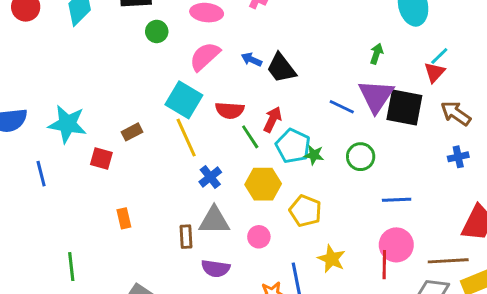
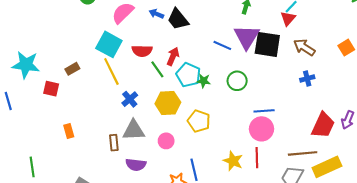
pink circle: (396, 245) -> (262, 129), moved
yellow star: (332, 259) -> (233, 161), moved

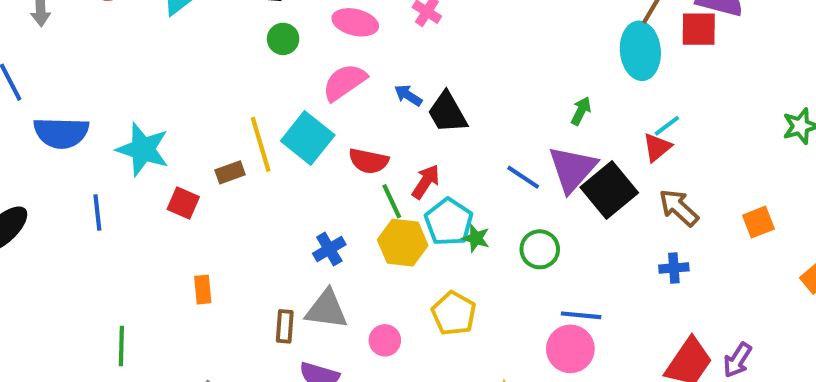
black square: (267, 44) -> (609, 190), turned 32
yellow line: (111, 71) -> (261, 144), moved
yellow hexagon: (168, 103) -> (403, 243), moved

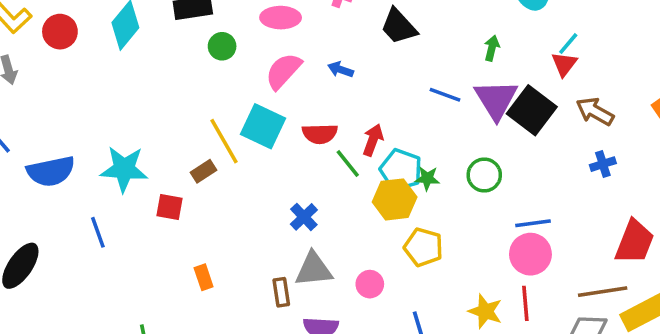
black trapezoid: (447, 113) -> (399, 26), moved
blue line: (523, 177) -> (445, 95), moved
yellow hexagon: (403, 243) -> (395, 199), moved

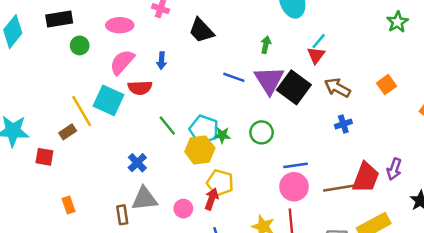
blue arrow: (341, 69) -> (162, 61), turned -105
red semicircle: (320, 134) -> (140, 88), moved
red arrow: (373, 140) -> (212, 199), moved
brown line: (603, 292) -> (340, 188), moved

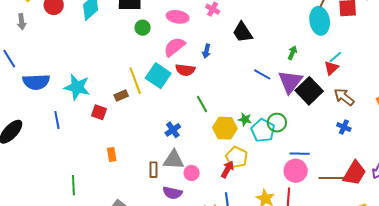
blue cross: (343, 124) -> (344, 127), turned 32
cyan pentagon: (204, 129) -> (263, 130), moved
pink circle: (183, 209) -> (192, 173), moved

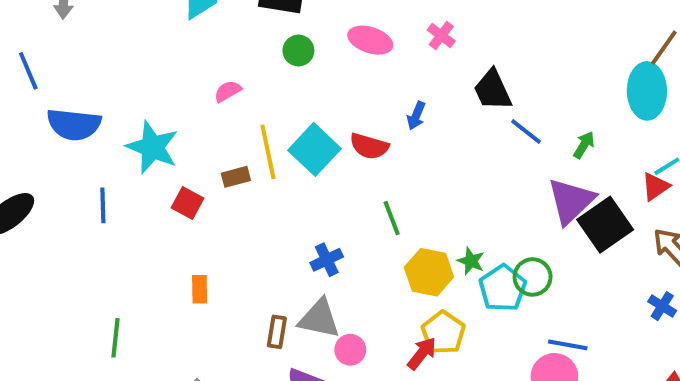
pink semicircle: (174, 47) -> (228, 91), moved, size x0.6
blue line: (262, 74) -> (526, 132), moved

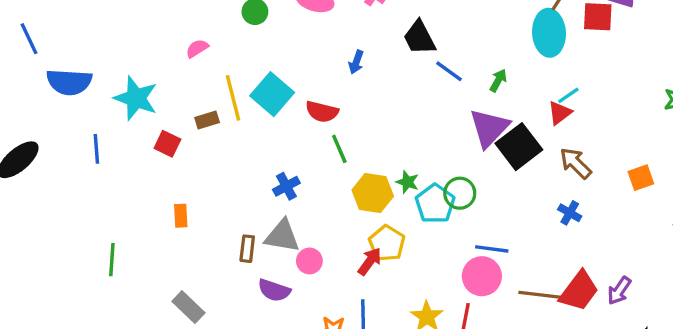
red semicircle: (369, 146) -> (322, 112), moved

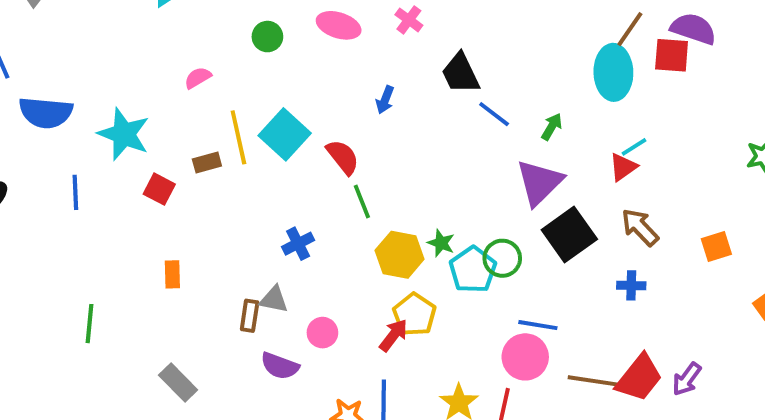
red semicircle: (322, 112) -> (343, 157), turned -144
black square: (519, 147) -> (569, 234), moved
blue cross: (570, 213) -> (631, 285), turned -30
gray triangle: (282, 236) -> (274, 299), moved, size x0.7

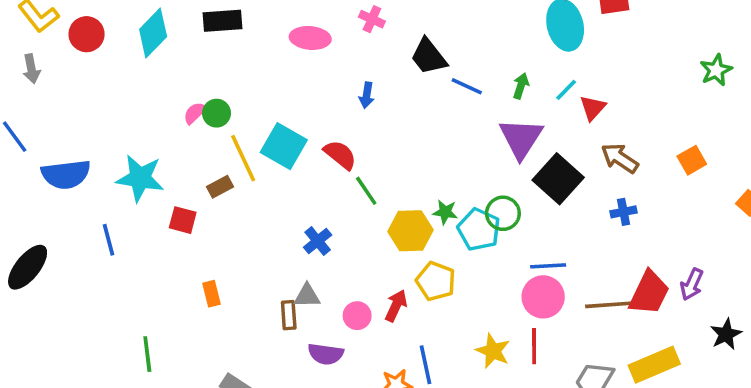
green circle: (267, 37) -> (217, 113), moved
cyan line: (634, 147) -> (566, 90), moved
red arrow: (393, 335) -> (396, 306), moved

